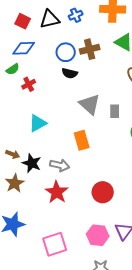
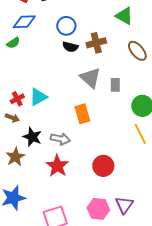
brown cross: (90, 49) -> (96, 43), moved
red cross: (29, 84) -> (17, 99), moved
brown arrow: (13, 154) -> (12, 118), moved

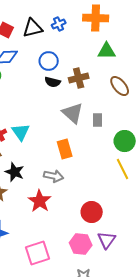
green triangle: (124, 16) -> (107, 51), turned -30
cyan triangle: (38, 97) -> (21, 132), turned -36
gray arrow: (60, 139) -> (54, 176), moved
red circle: (103, 166) -> (92, 212), moved

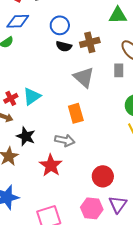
gray rectangle: (98, 120) -> (119, 70), moved
cyan triangle: (21, 132) -> (32, 96), turned 30

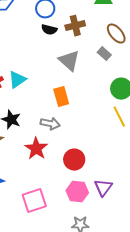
gray rectangle: (119, 70) -> (104, 54), turned -48
red circle: (103, 176) -> (74, 160), moved

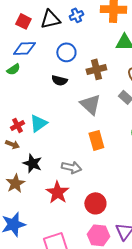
black semicircle: (49, 30) -> (59, 80), moved
orange rectangle: (61, 97) -> (96, 140), moved

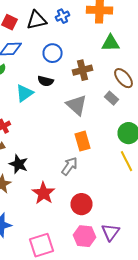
cyan triangle: (38, 123) -> (24, 93), moved
gray arrow: (71, 167) -> (70, 166), moved, turned -66

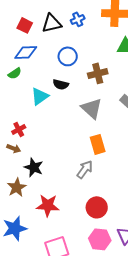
red star: (44, 193) -> (48, 205), moved, turned -30

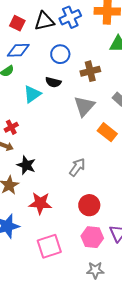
blue cross: (78, 19) -> (70, 17), size x1.5
gray triangle: (92, 108) -> (84, 106), turned 30
orange rectangle: (98, 144) -> (107, 132), moved, turned -36

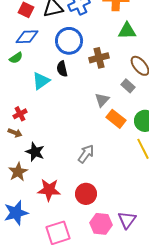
blue circle: (60, 54) -> (69, 41), size x1.4
black semicircle: (53, 82) -> (62, 69), turned 63
gray triangle: (84, 106) -> (102, 100), moved, size x0.7
red circle: (89, 205) -> (86, 194), moved

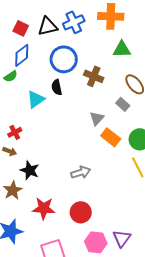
blue diamond: (27, 37) -> (22, 55), turned -35
brown cross: (99, 58) -> (94, 76), turned 36
gray arrow: (86, 154) -> (81, 172), turned 36

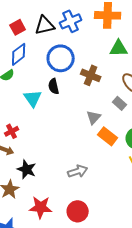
red square: (21, 28) -> (18, 27), turned 35
cyan triangle: (36, 99) -> (33, 98), turned -30

